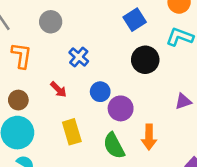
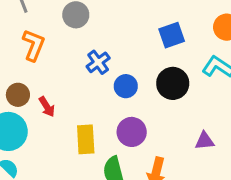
red arrow: (58, 89) -> (47, 107), moved
blue circle: (100, 92) -> (126, 86), moved
yellow rectangle: (72, 132) -> (86, 139), moved

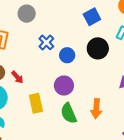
purple circle: (132, 132) -> (64, 85), moved
yellow rectangle: (86, 139) -> (36, 103), moved

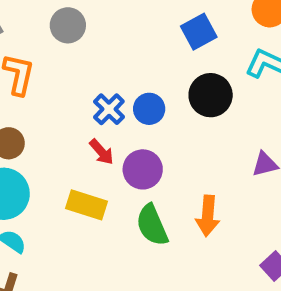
blue cross: (46, 42) -> (109, 109), moved
red arrow: (17, 77) -> (101, 152), moved
yellow rectangle: (36, 103) -> (87, 205), turned -60

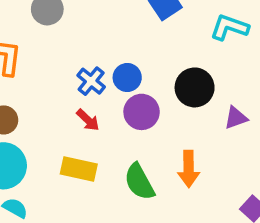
black circle: (211, 95) -> (195, 87), moved
purple circle: (143, 169) -> (142, 112), moved

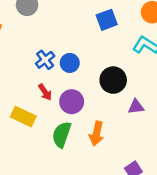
purple circle: (142, 112) -> (72, 102), moved
red arrow: (88, 120) -> (45, 92), moved
green semicircle: (139, 182) -> (62, 134), turned 35

